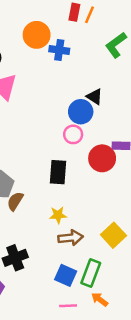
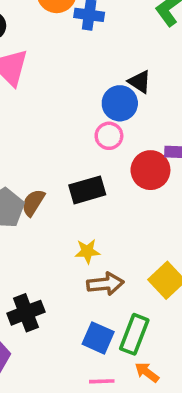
black rectangle: (58, 172) -> (87, 190), turned 70
brown semicircle: (15, 201) -> (33, 203), moved

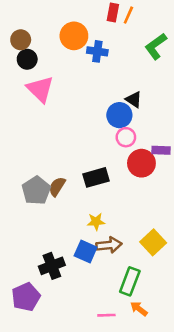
pink circle: (109, 136) -> (126, 137), moved
blue square: (98, 338) -> (86, 252), moved

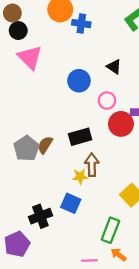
blue circle: (119, 115) -> (79, 81), moved
brown arrow: (109, 245) -> (92, 165), moved, turned -85

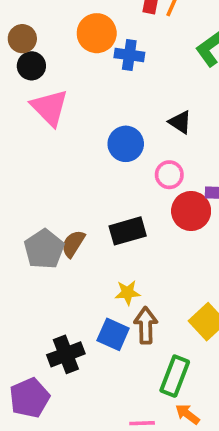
brown arrow: (92, 165) -> (146, 325), moved

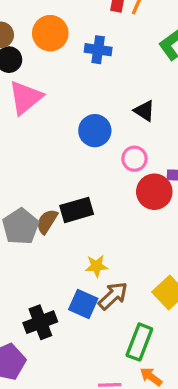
orange circle: (97, 33) -> (50, 33), moved
pink triangle: (50, 108) -> (25, 98), turned 36
black rectangle: (128, 231) -> (77, 210), moved
brown arrow: (146, 325) -> (113, 296), turned 48

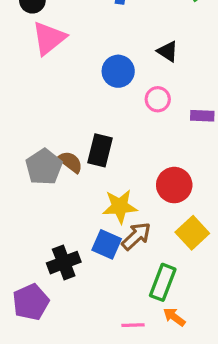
red circle: (154, 192) -> (174, 185), moved
black rectangle: (77, 210) -> (100, 150), turned -60
brown semicircle: (47, 221) -> (70, 162), turned 95
yellow star: (96, 266) -> (120, 206), size x1.5

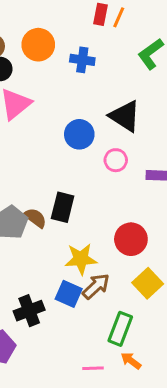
black triangle: (168, 51) -> (125, 116), size x1.6

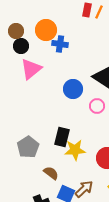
blue cross: (82, 60) -> (60, 44), moved
brown semicircle: (35, 218) -> (51, 173), moved
yellow star: (81, 259) -> (75, 150), moved

